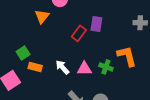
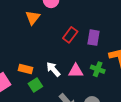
purple rectangle: (96, 24) -> (93, 38), moved
green square: (23, 53) -> (35, 85), moved

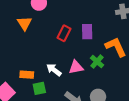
green cross: (98, 69) -> (97, 62), turned 32
green square: (35, 85) -> (39, 88), turned 32

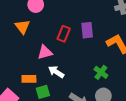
green cross: (97, 62) -> (101, 72), moved
pink triangle: (76, 67) -> (45, 52), moved

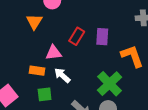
green cross: (101, 72) -> (110, 84), size x1.6
orange rectangle: (29, 79) -> (37, 71), moved

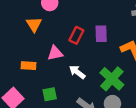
orange rectangle: (37, 71) -> (28, 66), moved
white arrow: (62, 75) -> (77, 72), moved

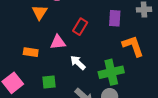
purple rectangle: (101, 34) -> (115, 18), moved
green cross: (112, 79) -> (111, 72), turned 30

